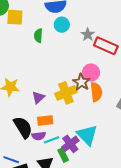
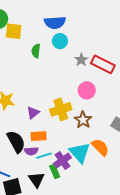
gray star: (88, 35) -> (81, 60), moved
brown star: (81, 82) -> (83, 120), moved
orange semicircle: (96, 92) -> (100, 147), moved, turned -42

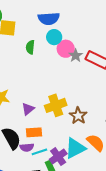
pink circle: (87, 90) -> (66, 49), moved
cyan triangle: (80, 153) -> (75, 148), turned 45

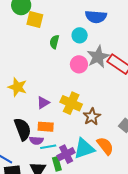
blue semicircle: (49, 19) -> (96, 17), moved
pink circle: (66, 49) -> (79, 64), moved
gray star: (76, 56) -> (98, 57), size x1.6
yellow cross: (56, 105) -> (71, 103), turned 35

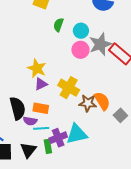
cyan circle: (80, 35) -> (81, 31), moved
yellow star: (17, 87) -> (37, 68), moved
brown star: (92, 117) -> (88, 103), turned 30
orange semicircle: (105, 146) -> (102, 101), moved

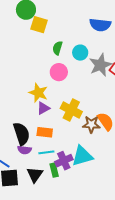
pink circle: (80, 50) -> (59, 72), moved
purple semicircle: (30, 121) -> (24, 150), moved

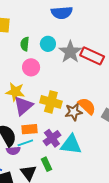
purple triangle: (43, 108) -> (23, 106), size x1.5
cyan line: (46, 152) -> (25, 143), moved
cyan triangle: (82, 156) -> (71, 145), turned 35
purple cross: (64, 161) -> (52, 138), moved

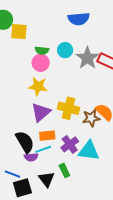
green semicircle: (25, 44) -> (42, 50), turned -88
pink circle: (31, 67) -> (41, 63), moved
yellow star: (15, 92) -> (38, 86), moved

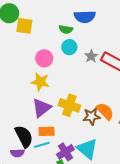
green semicircle: (42, 50) -> (66, 29), moved
gray star: (87, 58) -> (91, 56), size x0.6
purple cross: (70, 144) -> (65, 152), moved
cyan triangle: (89, 151) -> (87, 149), turned 30
purple semicircle: (31, 157) -> (17, 153), moved

